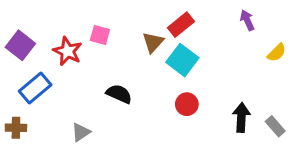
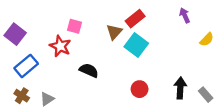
red star: (68, 51) -> (60, 46), moved
red circle: (187, 104) -> (140, 89), moved
brown cross: (16, 128) -> (22, 96), moved, turned 32
gray triangle: (81, 132) -> (47, 99), moved

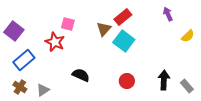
black semicircle: (89, 70) -> (81, 75), moved

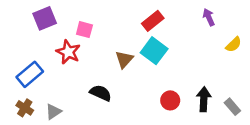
brown triangle: (104, 29) -> (124, 59), moved
purple square: (14, 31) -> (45, 18), moved, turned 30
red circle: (127, 81) -> (170, 100), moved

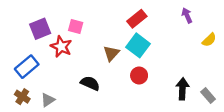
purple square: (45, 18) -> (40, 29), moved
red circle: (170, 100) -> (139, 75), moved

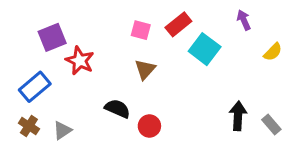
pink square: (76, 27) -> (141, 30), moved
cyan square: (138, 45) -> (205, 49), moved
red circle: (139, 75) -> (149, 126), moved

